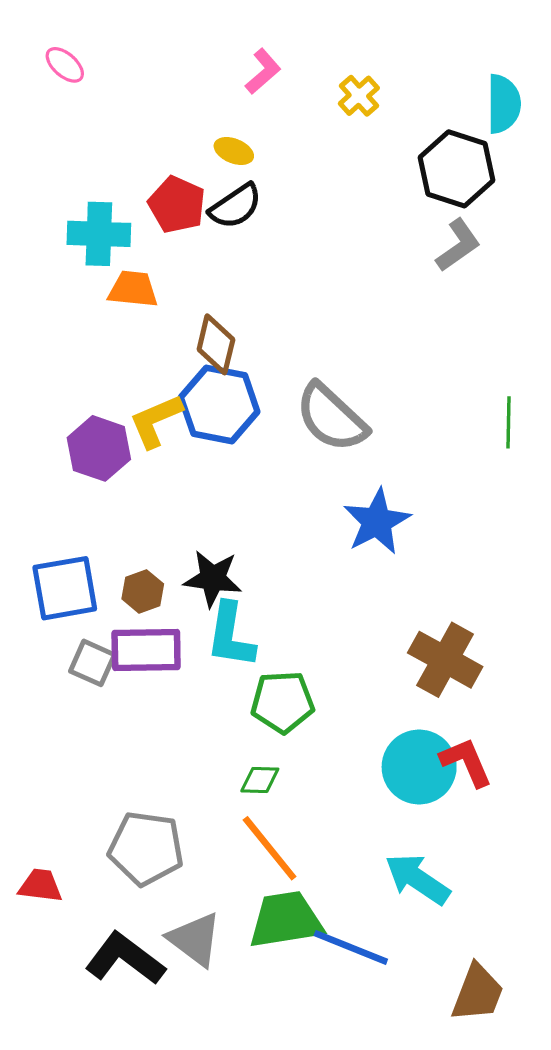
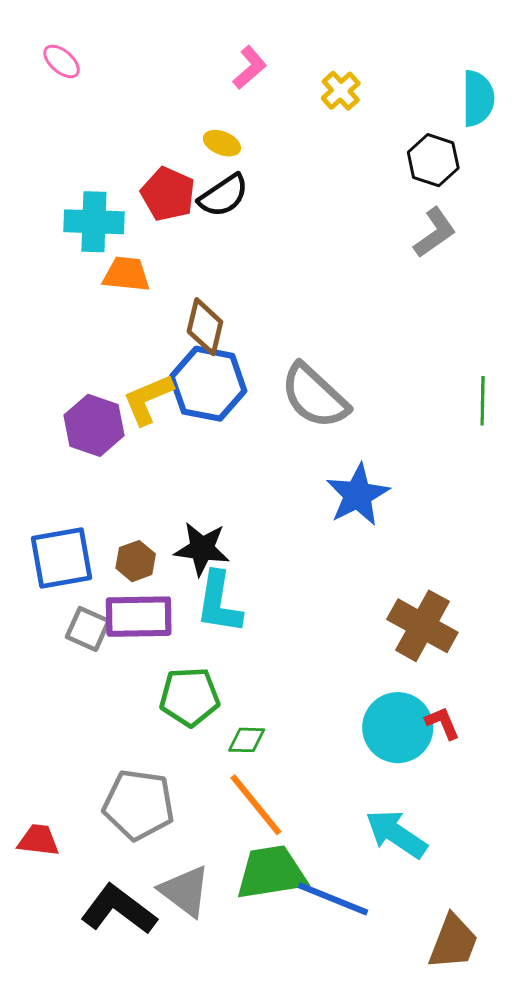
black hexagon: (456, 169) -> (433, 160), size x0.7
green pentagon: (283, 702) -> (190, 697), moved
red L-shape: (466, 762) -> (442, 723), size x0.7

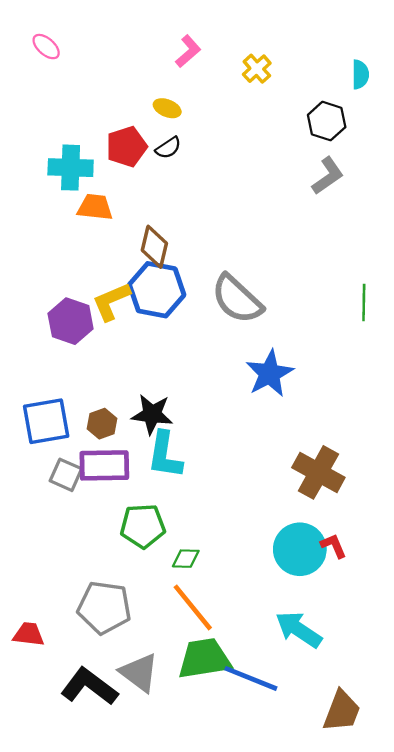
cyan semicircle: (478, 98) -> (360, 74), size x0.7
red pentagon: (168, 194) -> (126, 147), turned 30
black semicircle: (223, 196) -> (168, 148), size x0.7

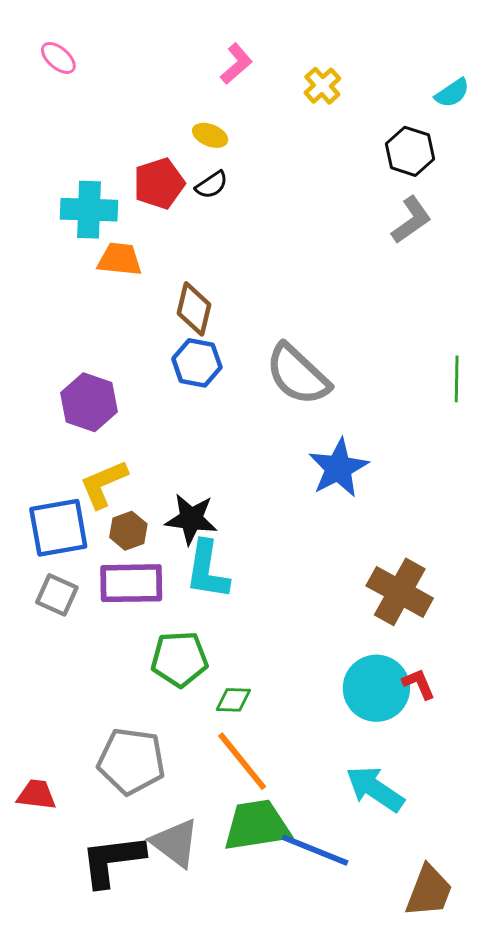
cyan semicircle: (360, 74) -> (452, 93), turned 56
blue hexagon: (157, 290) -> (197, 363), size x0.7
yellow L-shape: (111, 301) -> (104, 484), moved
gray square: (66, 475) -> (57, 595), moved
black L-shape: (89, 687) -> (112, 860), turned -44

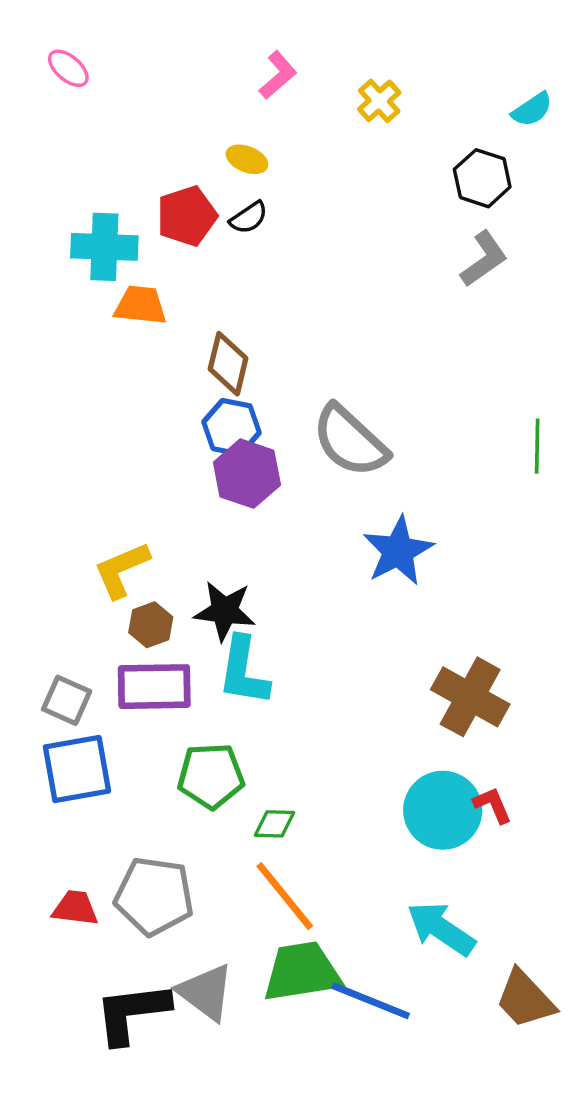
purple hexagon: (89, 402) -> (247, 474), moved
blue square: (58, 528) -> (77, 769), moved
red trapezoid: (36, 795) -> (75, 908), moved
brown trapezoid: (429, 891) -> (525, 999), moved, turned 116

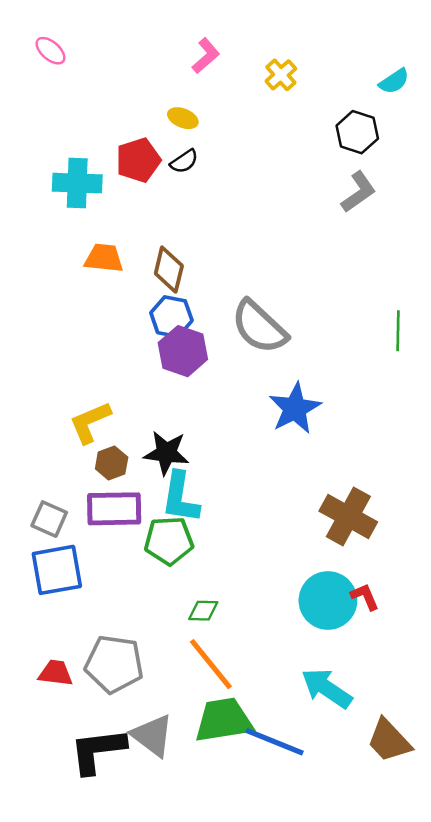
orange trapezoid: (140, 305) -> (104, 258), moved
green pentagon: (211, 776) -> (169, 541), moved

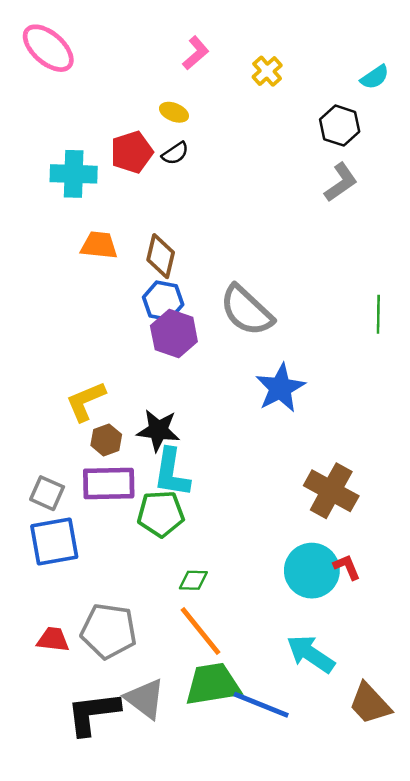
pink ellipse: (50, 51) -> (48, 48), size x1.8

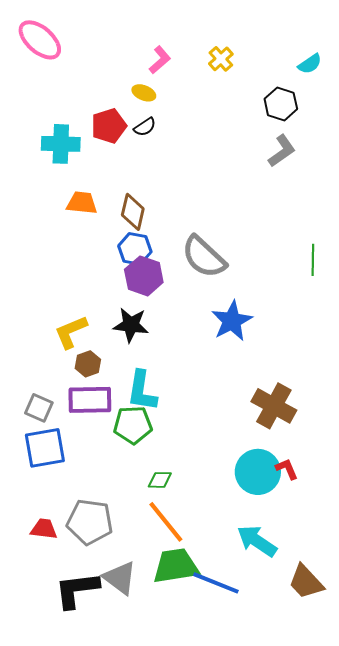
pink L-shape: (196, 53) -> (160, 60), moved
black star: (158, 430) -> (131, 325), moved

